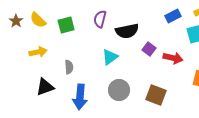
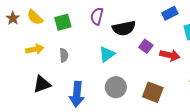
gray semicircle: (69, 67) -> (64, 55), moved

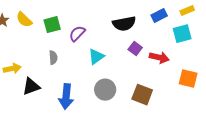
purple semicircle: (97, 16) -> (77, 34), moved, turned 30
black semicircle: (124, 28) -> (124, 24), moved
yellow arrow: (35, 49) -> (12, 69), moved

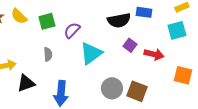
blue rectangle: (159, 16) -> (144, 12), moved, turned 35
cyan triangle: (96, 57) -> (91, 53), size x1.4
gray circle: (105, 90) -> (112, 88), moved

